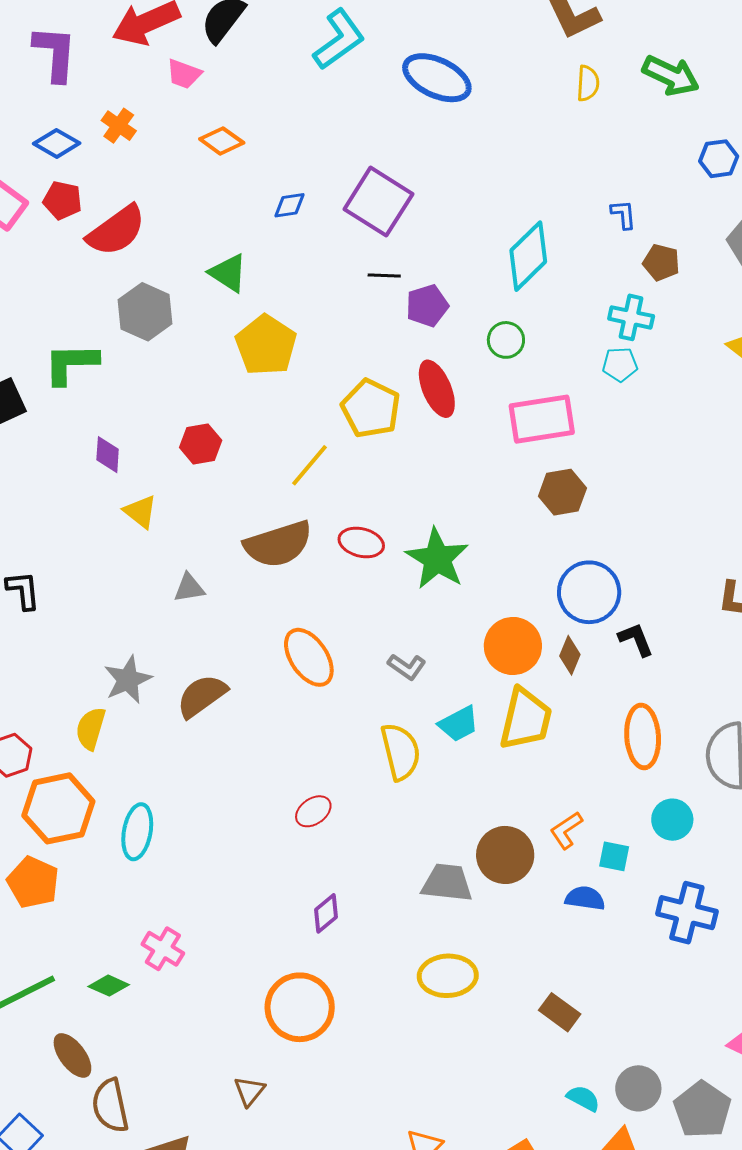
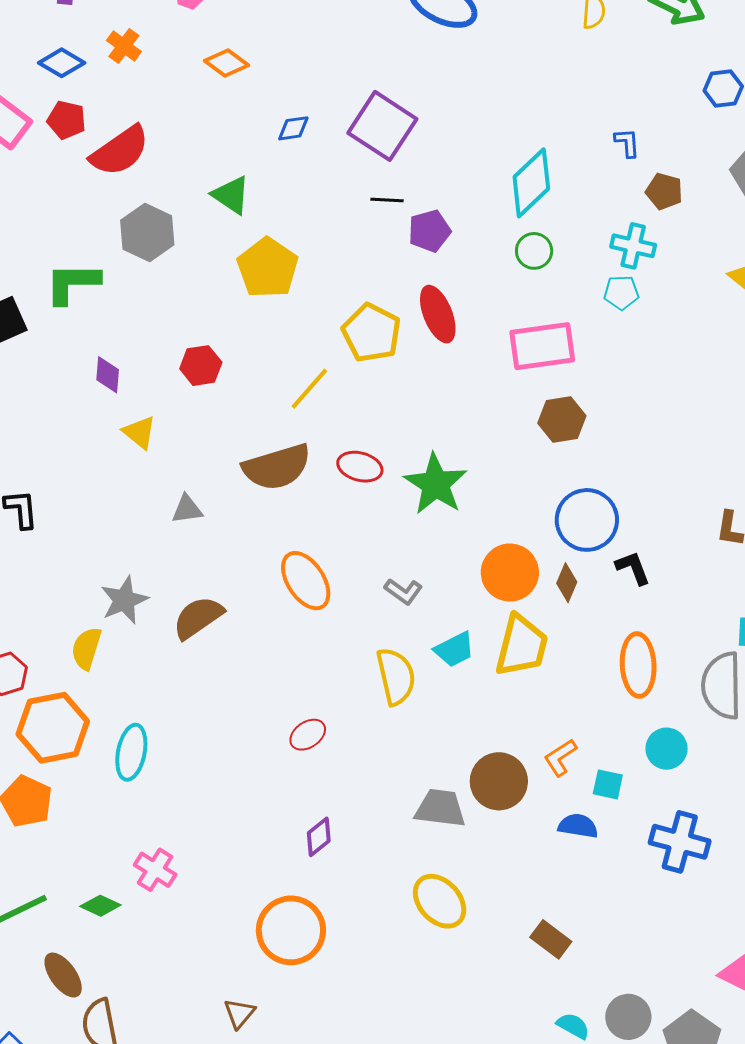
green circle: (506, 340) -> (534, 251), moved
yellow ellipse: (448, 976) -> (440, 901), turned 50

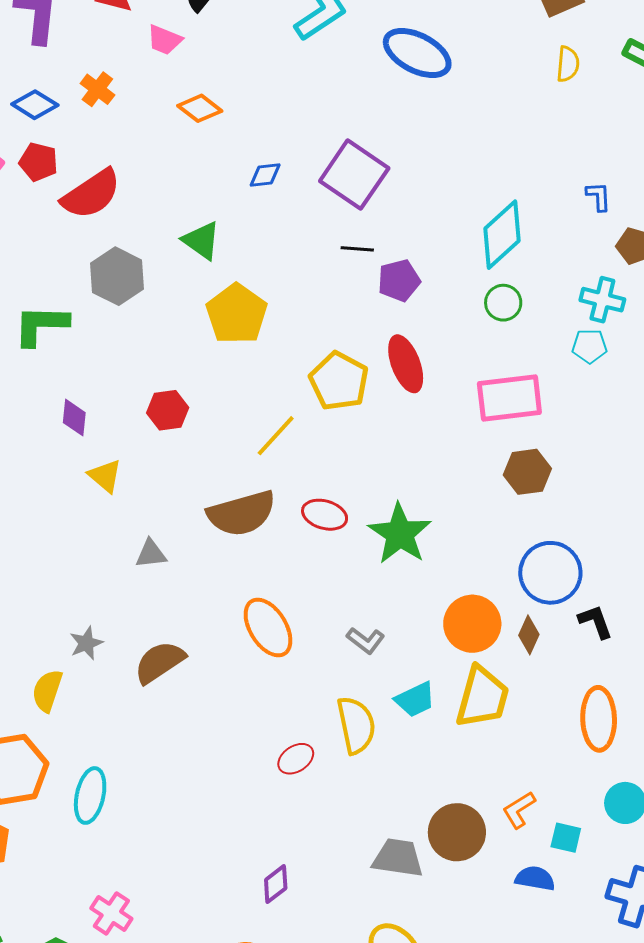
gray star: (124, 600) -> (86, 643), size x0.7
red ellipse: (308, 735) -> (296, 759), moved

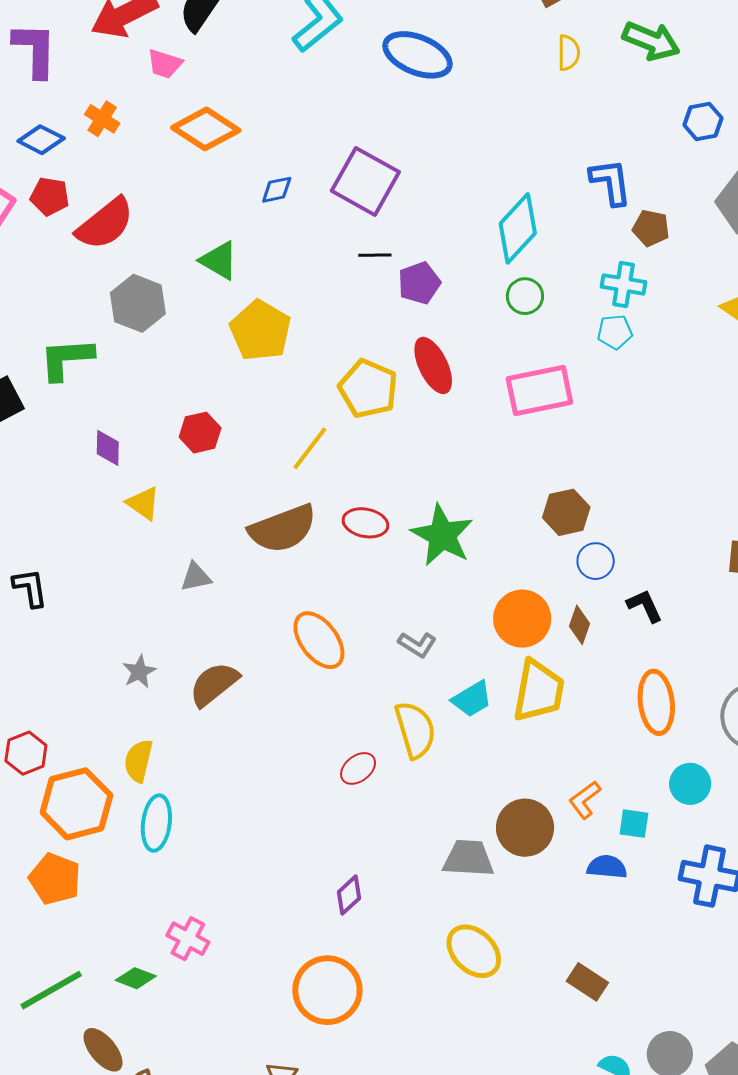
orange diamond: (200, 108) -> (206, 129), size x1.5
blue L-shape: (599, 196) -> (611, 182), size x1.6
brown hexagon: (527, 472) -> (566, 512), moved
blue circle: (550, 573) -> (596, 561), size x0.6
yellow semicircle: (47, 691) -> (138, 761), moved

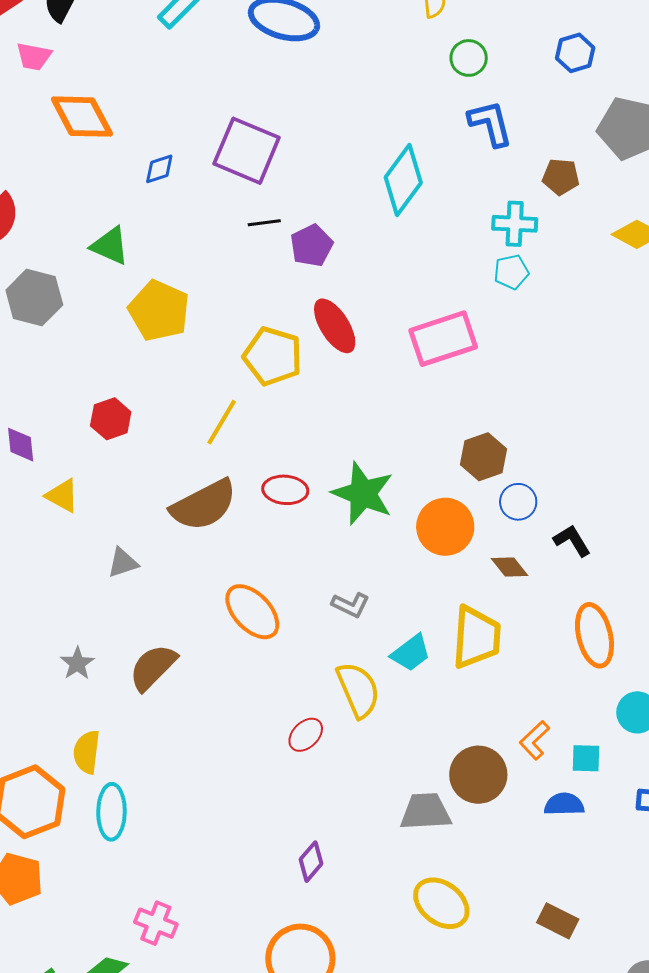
orange diamond: (206, 129) -> (82, 117), turned 36
brown pentagon: (651, 228) -> (561, 177), moved
green circle: (525, 296) -> (469, 58), moved
orange circle: (522, 619) -> (445, 527), moved
brown diamond: (580, 625) -> (509, 567), turned -51

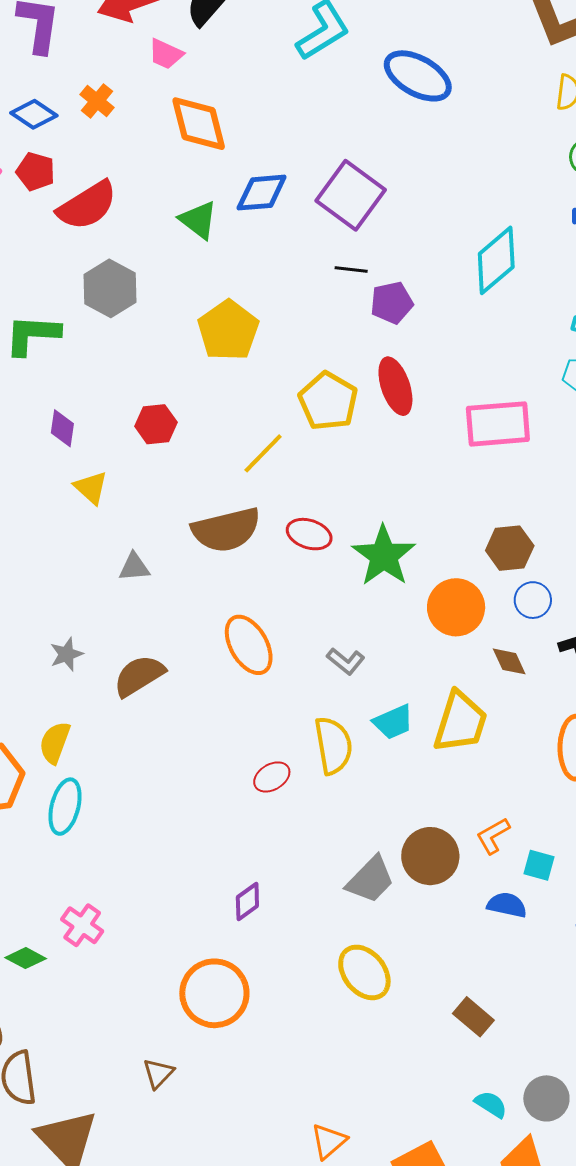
blue diamond: (159, 169) -> (262, 193), size x1.6
green triangle: (110, 246) -> (198, 220), moved
gray trapezoid: (426, 812) -> (370, 880), turned 124

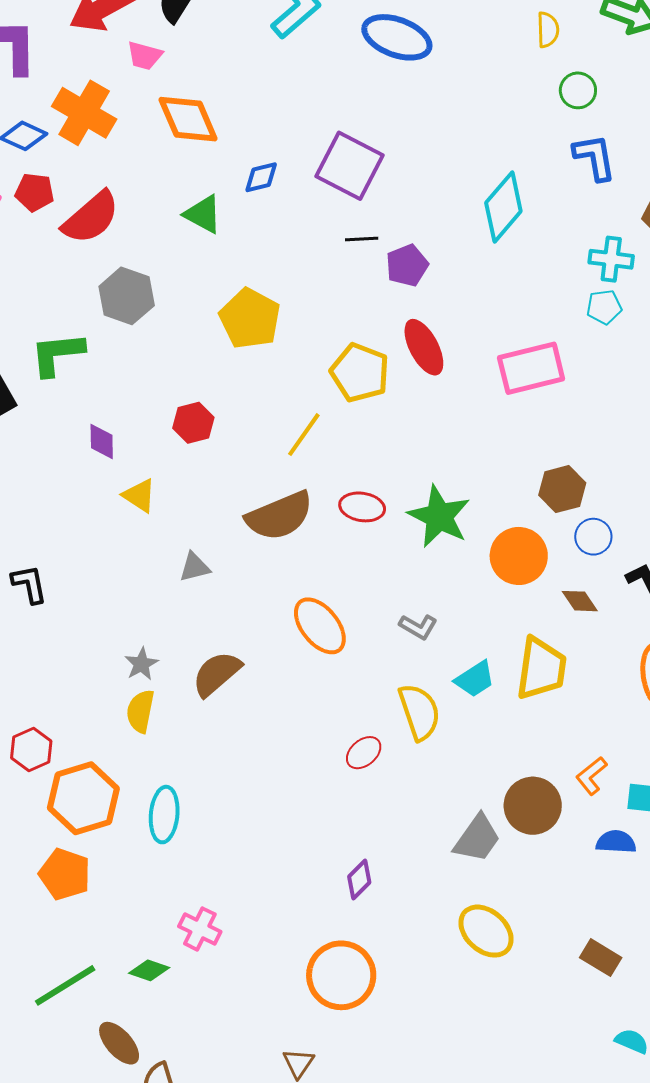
orange cross: (97, 101) -> (84, 113), size x1.8
blue diamond: (262, 193) -> (261, 177), size x0.7
yellow semicircle: (55, 743) -> (140, 711), moved

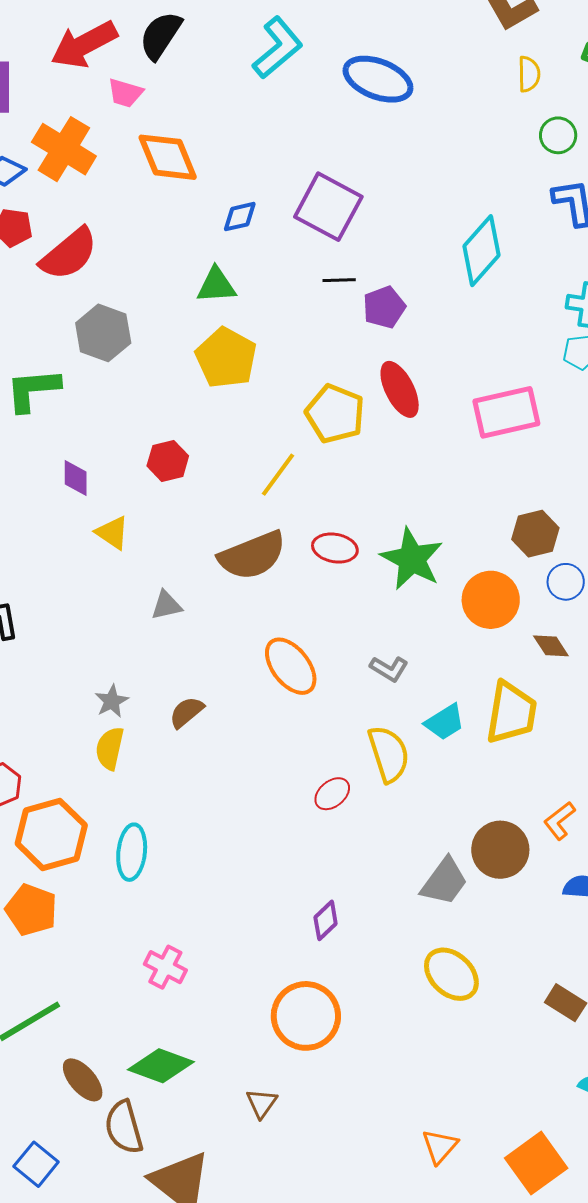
green triangle: (203, 214) -> (216, 285), moved, turned -33
brown semicircle: (217, 674) -> (186, 712), size x0.7
green diamond: (149, 970) -> (161, 1066), moved, size x1.6

